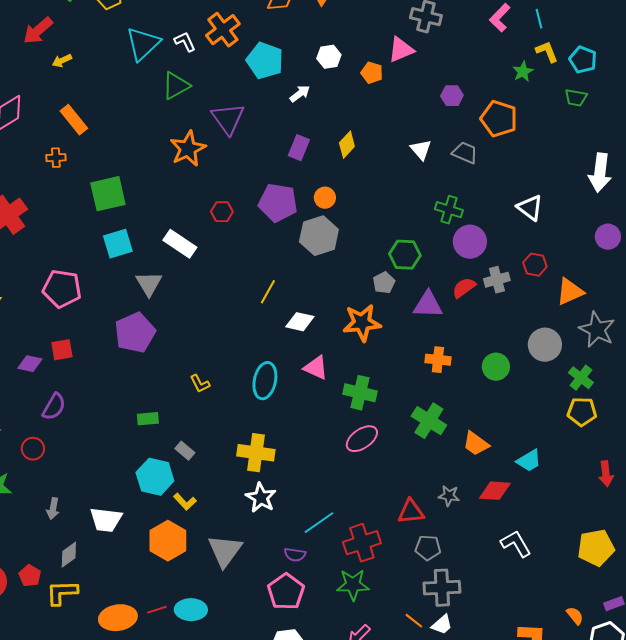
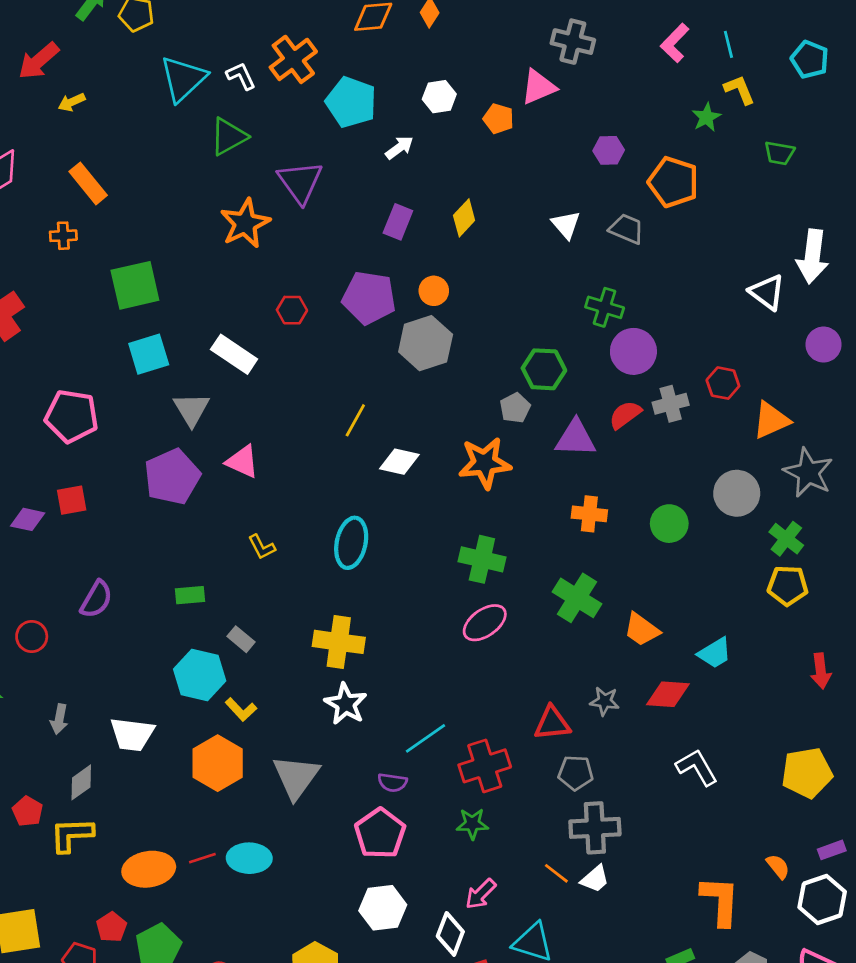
cyan pentagon: (583, 60) -> (810, 59), moved
white triangle: (530, 208) -> (767, 292), moved
pink triangle: (316, 368) -> (242, 462), moved
purple semicircle: (54, 407) -> (96, 599), moved
green star: (353, 585) -> (472, 824), size x0.7

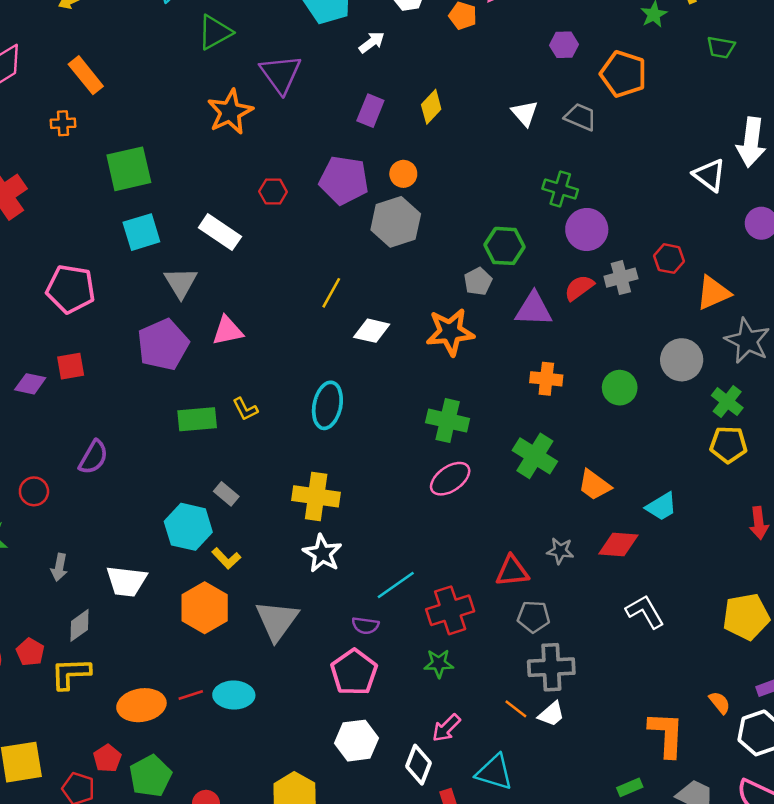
pink triangle: (242, 462) -> (227, 331), turned -36
green rectangle: (190, 595) -> (197, 419), moved, size x1.4

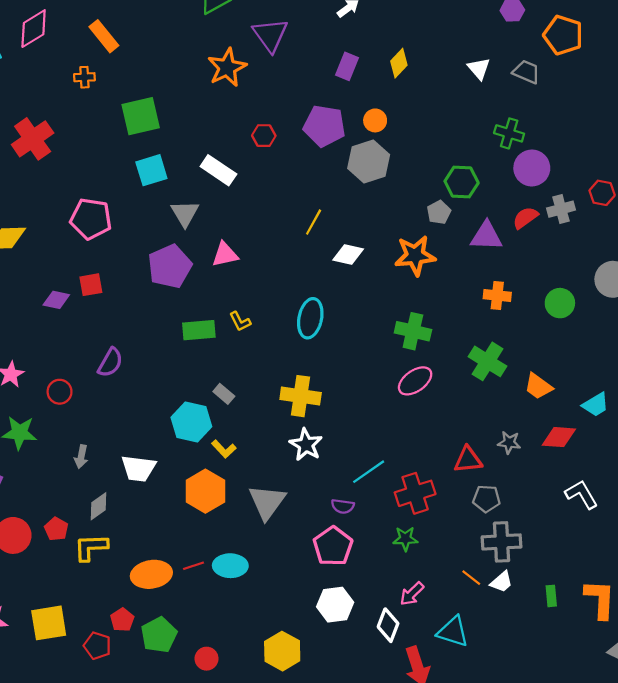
green rectangle: (630, 787) -> (551, 596), moved, turned -72

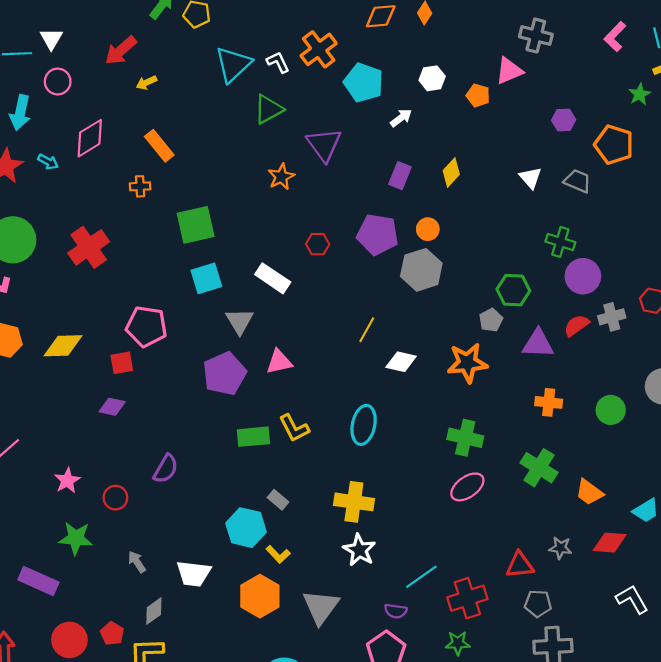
orange star: (227, 67) -> (281, 177), size x0.7
red square: (91, 285) -> (122, 363), moved
yellow L-shape: (240, 321) -> (294, 428), size x1.4
gray arrow: (81, 457) -> (137, 562), turned 135

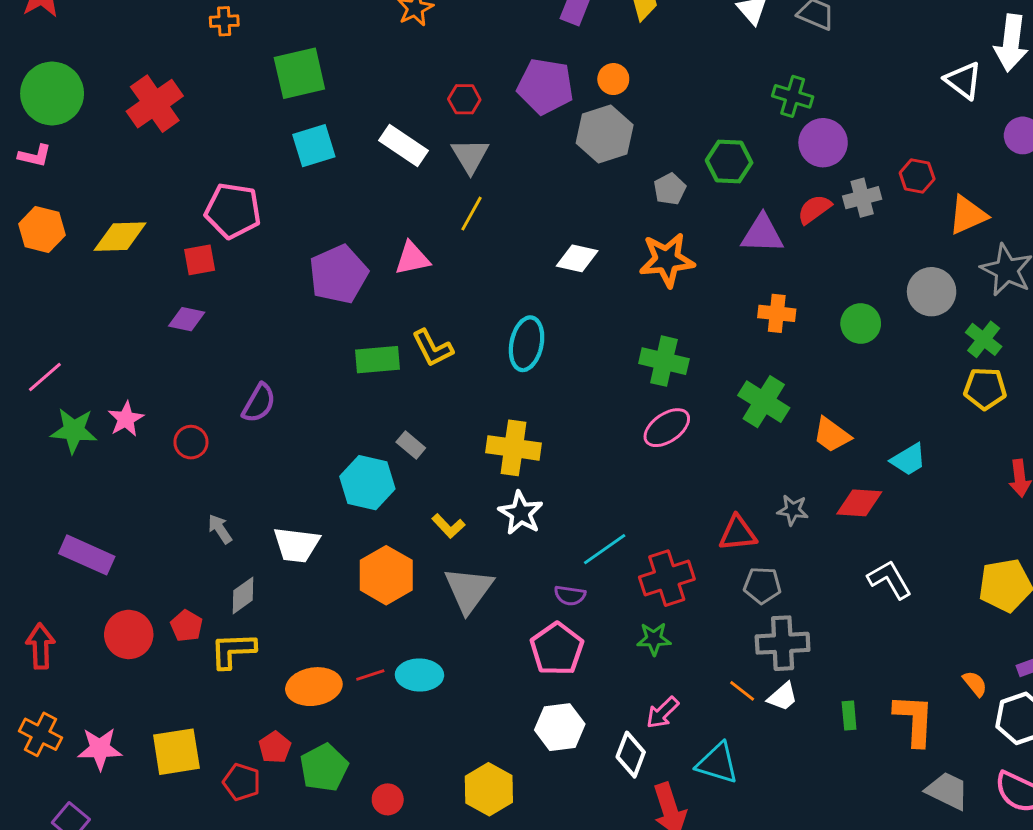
gray pentagon: (491, 320) -> (670, 189), moved
gray triangle: (240, 321) -> (470, 156), moved
yellow line: (367, 330) -> (472, 214), moved
green star: (76, 538) -> (74, 431), moved
yellow L-shape: (278, 554) -> (448, 526), moved

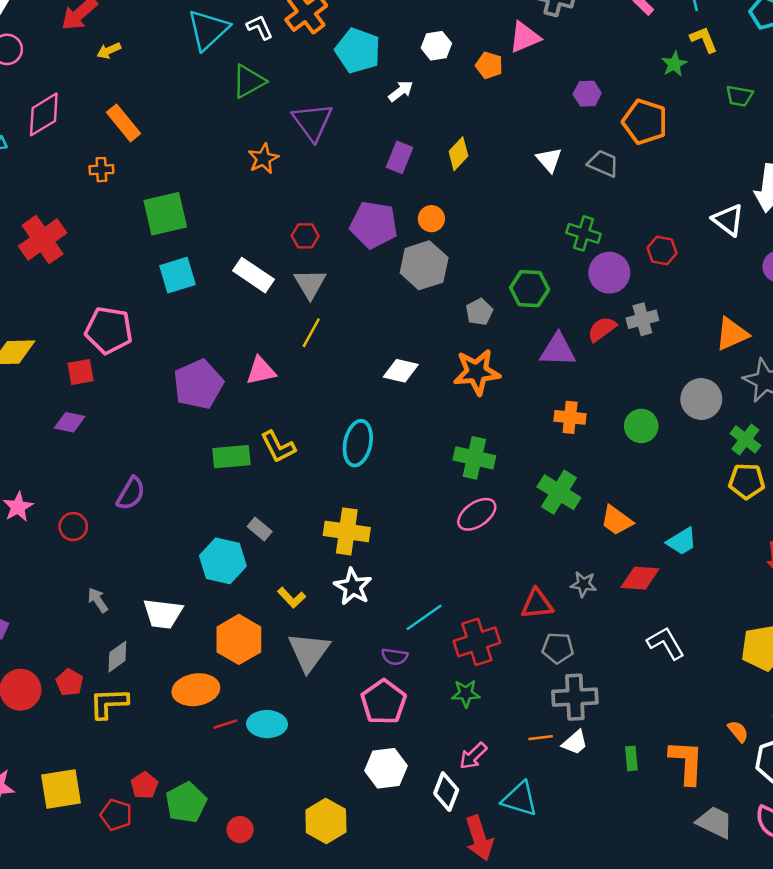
red hexagon: (917, 176) -> (662, 251), moved
orange ellipse: (314, 687) -> (196, 690), moved
orange line: (742, 691) -> (541, 738), turned -45

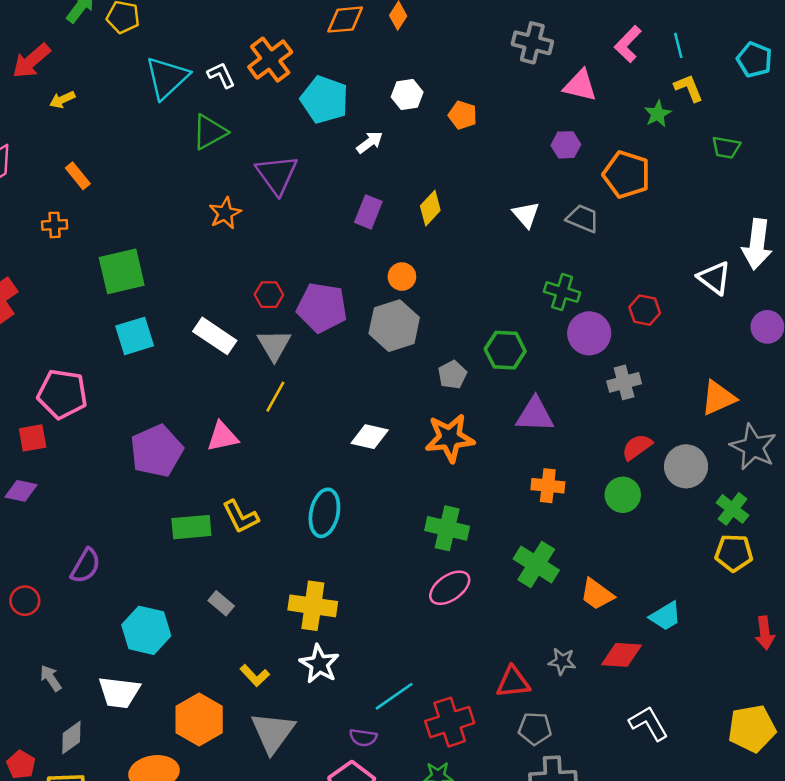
pink triangle: (525, 37) -> (580, 85), moved, turned 36
orange rectangle: (124, 123) -> (78, 176), size x0.7
purple pentagon: (374, 225) -> (322, 308), moved
red semicircle: (602, 329) -> (637, 447), moved
cyan hexagon: (223, 561) -> (146, 630), moved

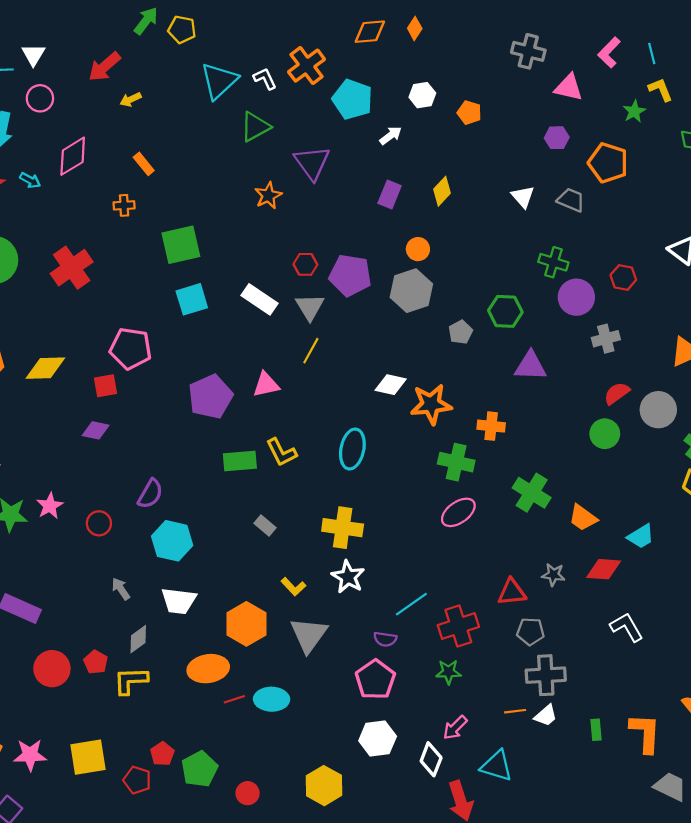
orange star: (450, 438) -> (431, 404), moved
orange cross: (548, 486) -> (491, 426), moved
cyan hexagon: (146, 630) -> (172, 541), moved

